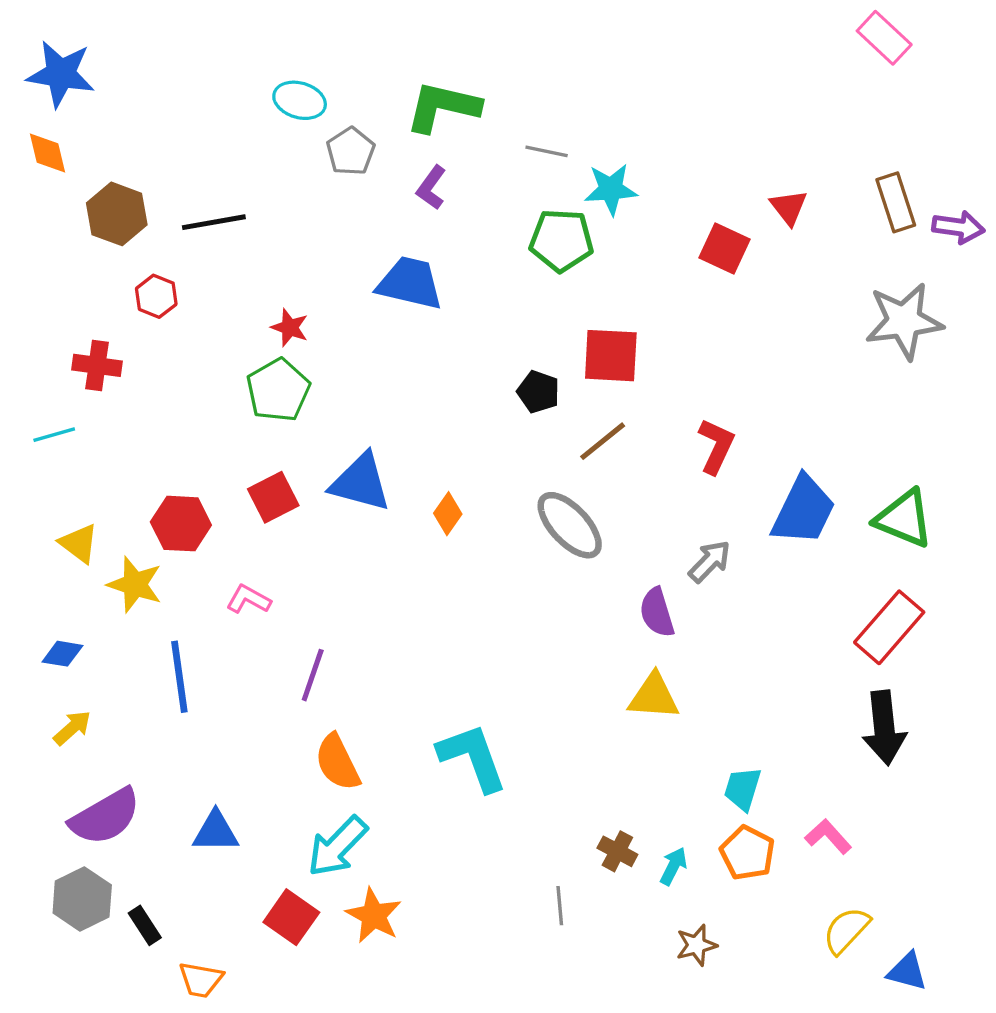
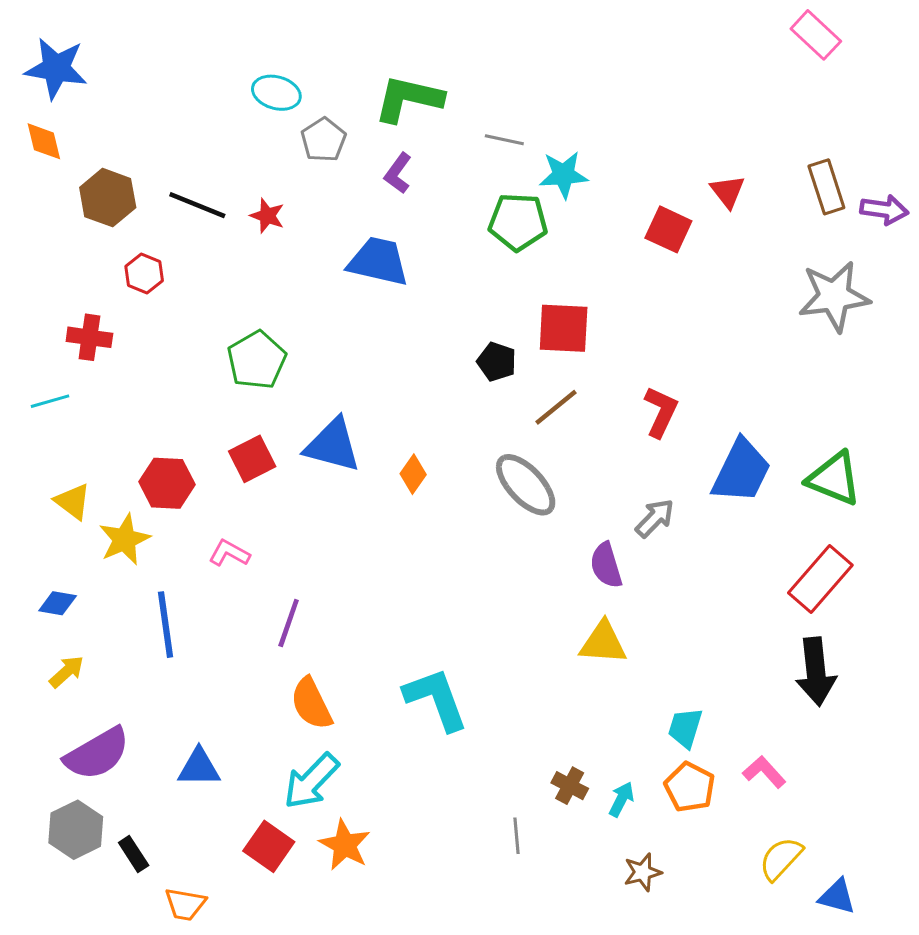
black line: (214, 222) -> (197, 205), turned 32
red star: (290, 328) -> (267, 216), moved
yellow star: (135, 584) -> (124, 539), turned 30

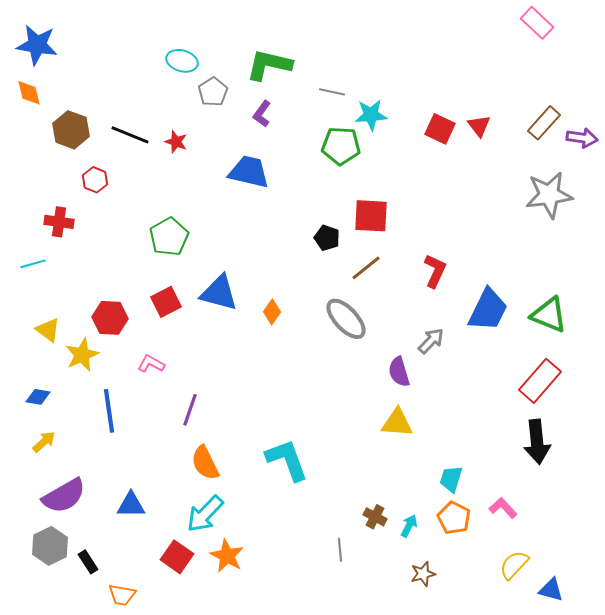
brown rectangle: (826, 187) -> (544, 123), turned 60
red square: (668, 229) -> (440, 129), moved

